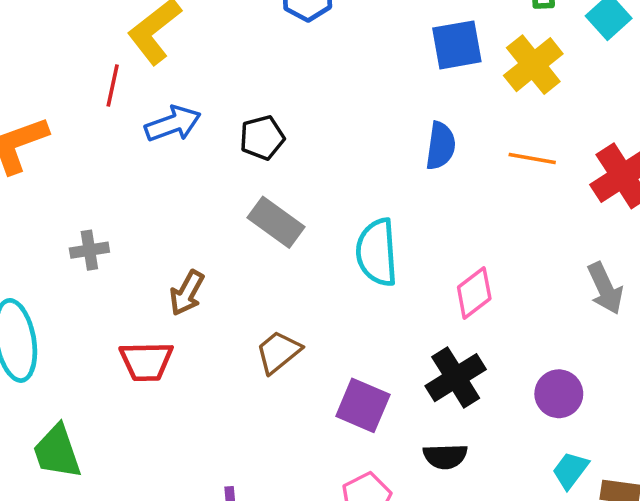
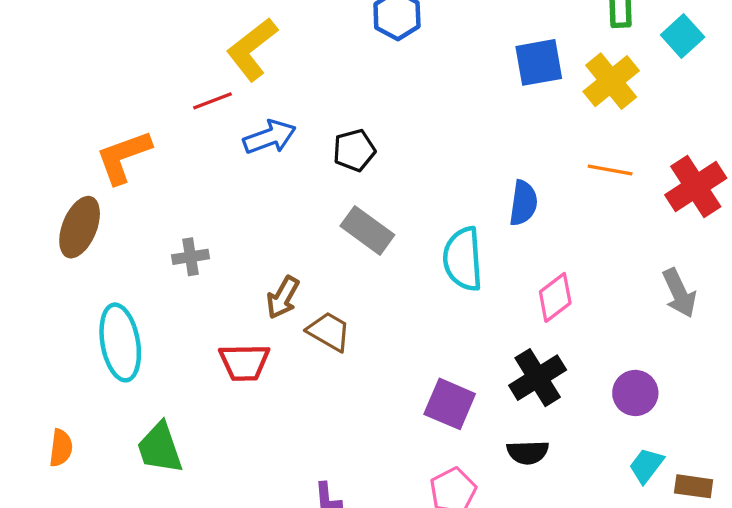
red line: (113, 85) -> (212, 101), turned 57
blue semicircle: (441, 146) -> (523, 203), moved
brown trapezoid: (278, 352) -> (329, 331), moved, turned 69

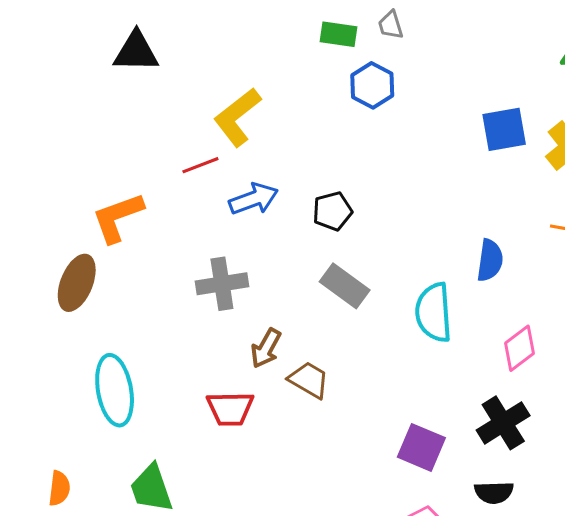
gray cross: (191, 257) -> (222, 284), moved, size x1.5

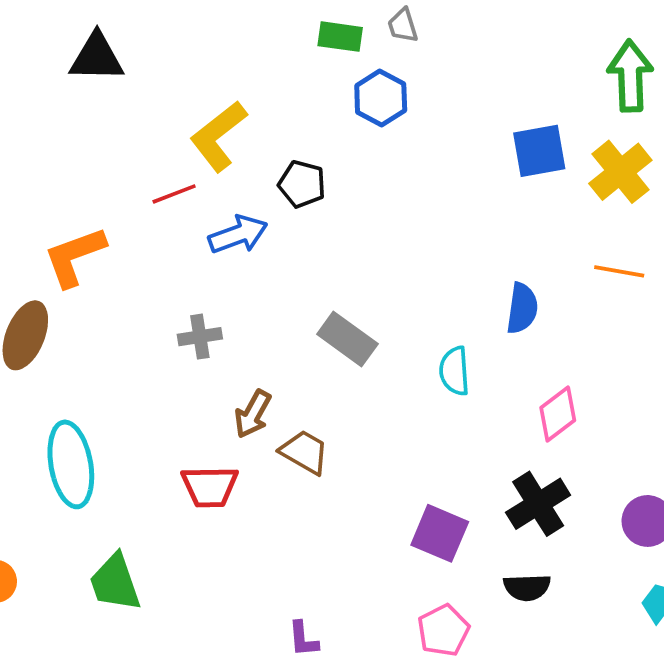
black pentagon: (332, 211) -> (302, 184), moved, turned 30
gray cross: (222, 284) -> (200, 337), size x0.7
cyan semicircle: (434, 312) -> (454, 371), size x0.7

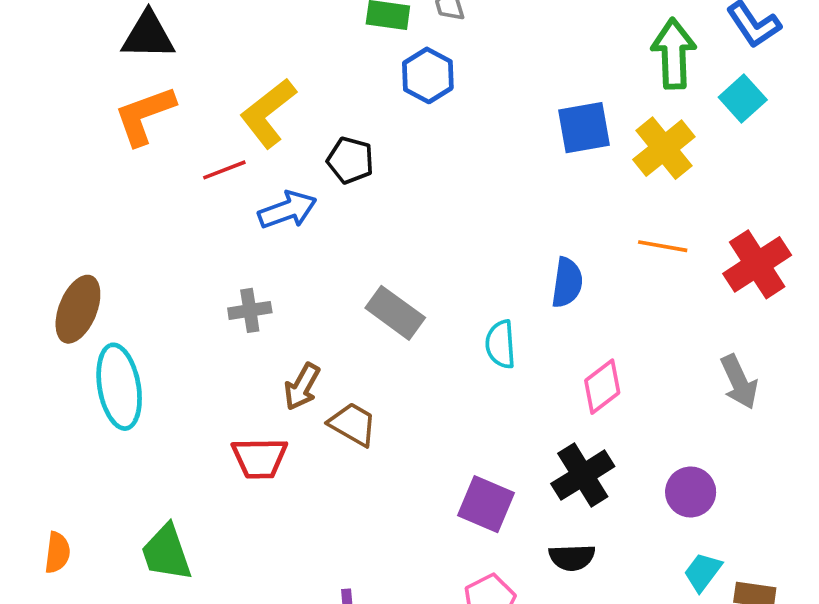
orange L-shape: (74, 257) -> (145, 115), moved
cyan ellipse: (71, 464) -> (119, 387), moved

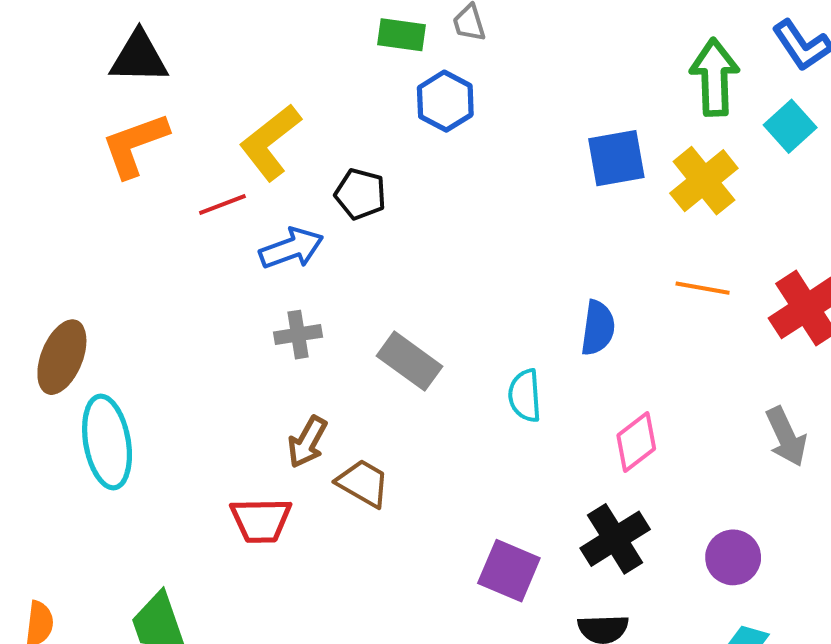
gray cross: (250, 310) -> (298, 335), moved

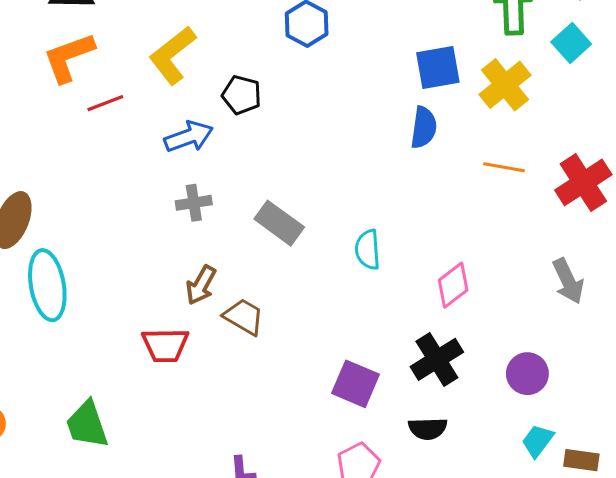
red line: (222, 205) -> (105, 103), moved
blue semicircle: (598, 328) -> (424, 127), moved

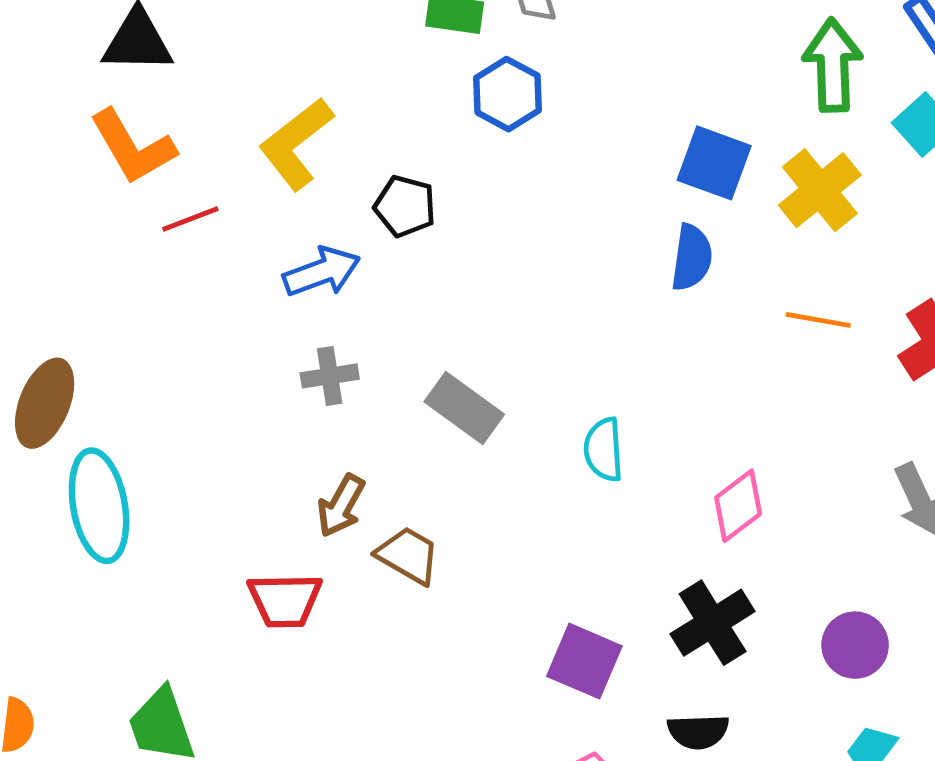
orange L-shape: (69, 57) -> (133, 147), turned -100
blue square: (438, 67) -> (714, 163), turned 30

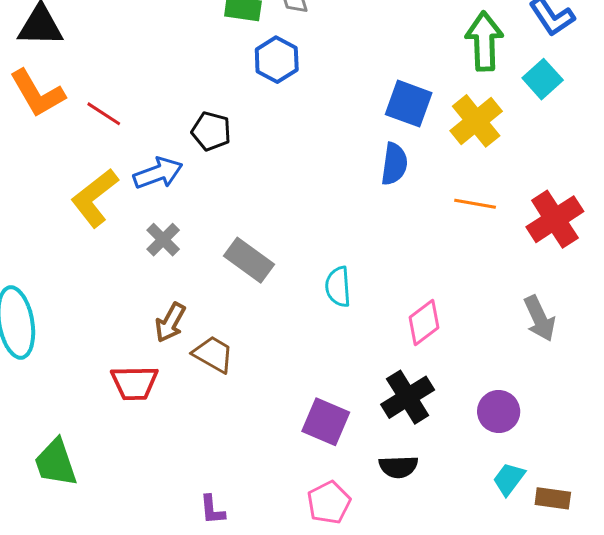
yellow L-shape: (296, 144) -> (95, 198), moved
red line: (190, 219) -> (104, 114), moved, turned 54
gray cross: (330, 376) -> (163, 240), turned -36

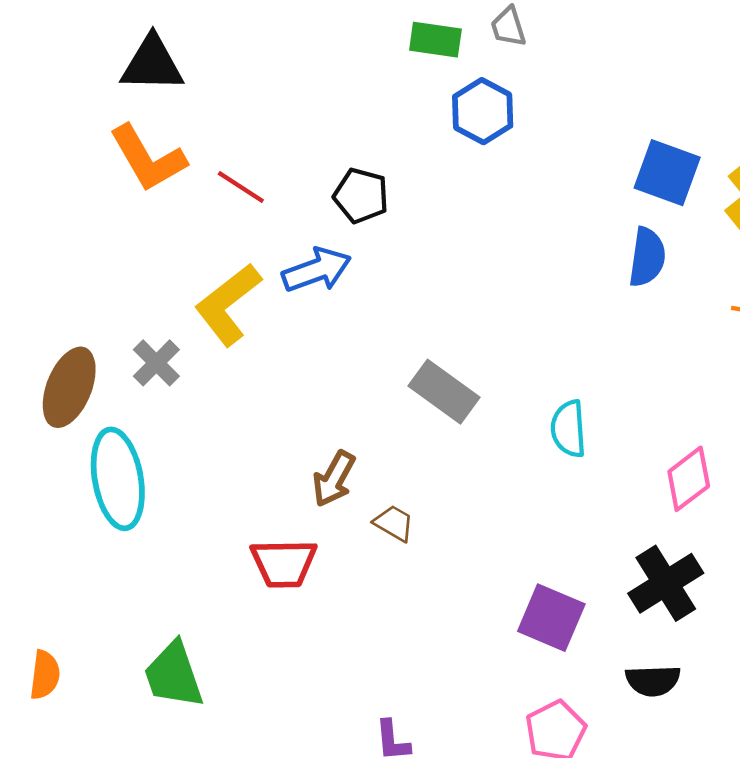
black pentagon: (211, 131) -> (361, 196), moved
gray cross: (163, 240) -> (156, 363), moved
brown trapezoid: (213, 354) -> (394, 523), size x0.7

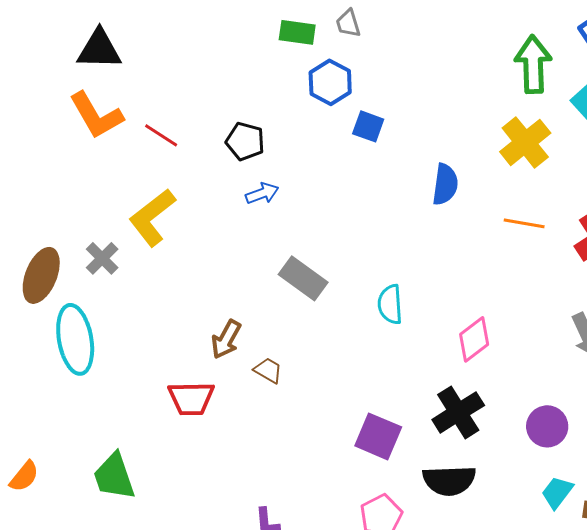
blue square: (667, 173) -> (368, 126), moved, size x0.7
blue arrow: (317, 270) -> (262, 193), moved, size x0.7
orange semicircle: (45, 675) -> (24, 476), turned 32
black semicircle: (653, 681) -> (449, 480), size x1.4

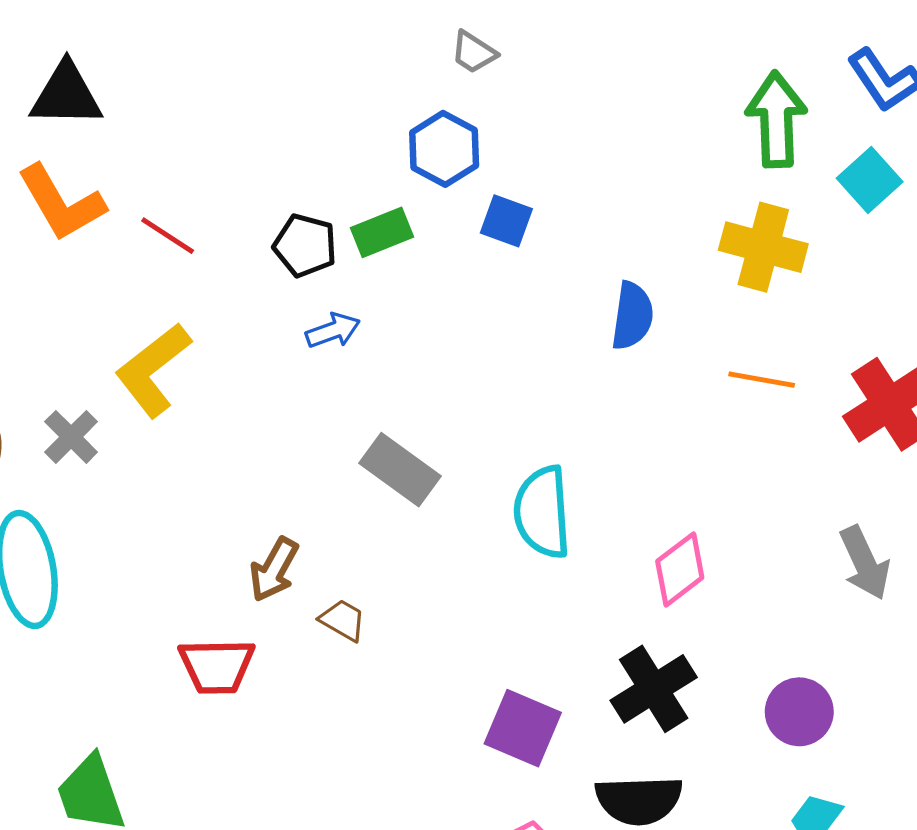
gray trapezoid: (348, 23) -> (474, 52), turned -40
green rectangle: (297, 32) -> (382, 232), moved, turned -30
yellow cross: (525, 142) -> (763, 247), turned -36
cyan semicircle: (390, 304) -> (542, 512), size x1.4

